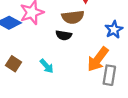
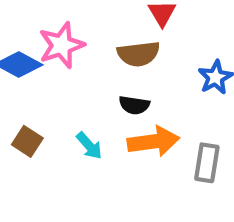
black semicircle: (64, 35) -> (134, 105), moved
orange arrow: (98, 59) -> (153, 141), moved, turned -135

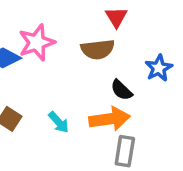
black semicircle: (134, 105) -> (121, 90), moved, turned 35
gray rectangle: (207, 163) -> (125, 151), moved

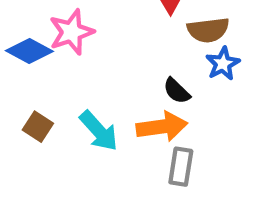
brown semicircle: (98, 49) -> (208, 30), moved
cyan arrow: (59, 122) -> (99, 131), size x1.5

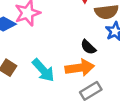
gray rectangle: (181, 167) -> (91, 91), turned 50

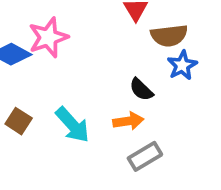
orange arrow: (80, 68) -> (128, 121), size x0.7

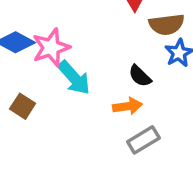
pink star: (48, 37) -> (51, 48), moved
cyan arrow: (72, 125) -> (74, 78), moved

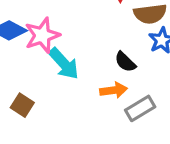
brown square: (23, 106) -> (22, 105), moved
gray rectangle: (143, 140) -> (140, 108), moved

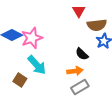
cyan arrow: (64, 64) -> (37, 65), moved
gray rectangle: (140, 108) -> (80, 87), moved

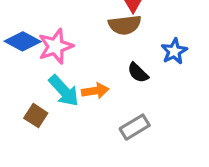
brown semicircle: (97, 25) -> (125, 25), moved
orange arrow: (75, 71) -> (95, 91), moved

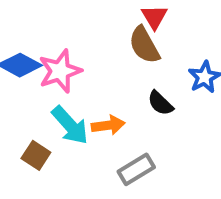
brown semicircle: (125, 25) -> (144, 45), turned 68
gray rectangle: (135, 127) -> (136, 169), moved

